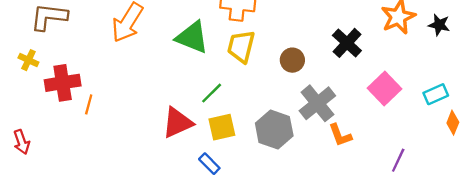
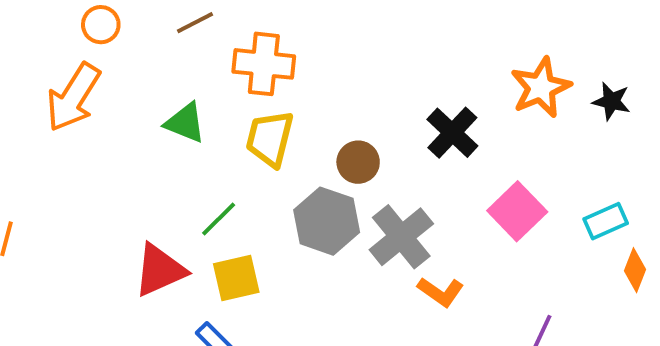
green triangle: (192, 37) -> (185, 123), size x0.7
gray hexagon: (274, 129) -> (327, 221), moved
orange L-shape: (340, 135) -> (441, 292), turned -35

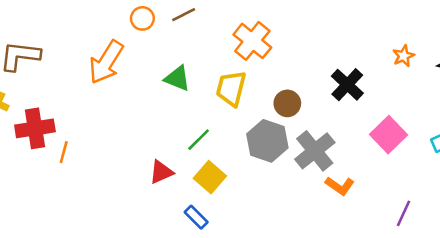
orange circle: (101, 25) -> (142, 18), moved
orange cross: (264, 64) -> (252, 41), moved, turned 33
orange star: (541, 87) -> (403, 56), size x0.6
red triangle: (160, 270) -> (161, 172), size x0.7
yellow square: (236, 278) -> (210, 177), turned -36

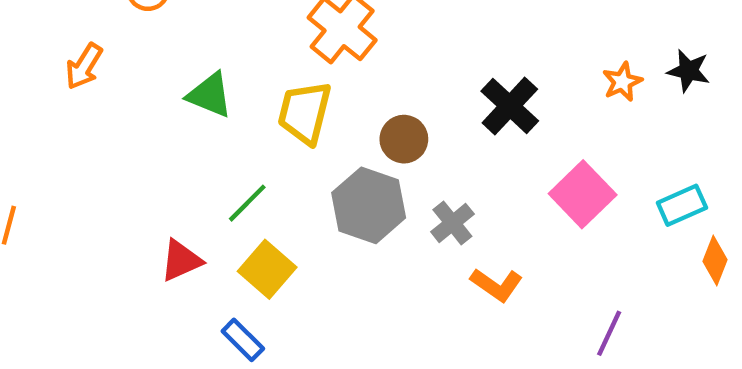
orange star: (403, 56) -> (622, 82), moved
orange arrow: (106, 62) -> (84, 66), size x0.6
gray cross: (315, 151) -> (452, 223), size x0.6

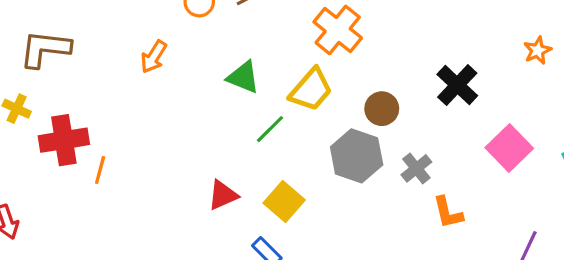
orange star: (622, 82) -> (538, 50), moved
yellow trapezoid: (305, 113) -> (311, 90), turned -153
green line: (247, 203) -> (270, 129), moved
orange L-shape: (497, 285) -> (448, 213), turned 42

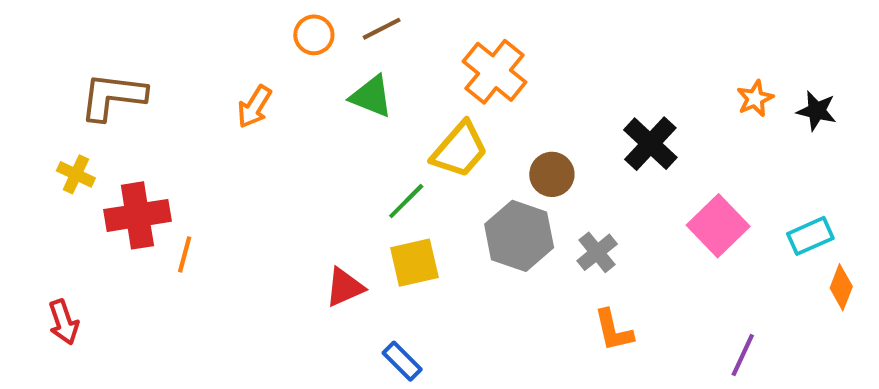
green triangle: (243, 77) -> (371, 96), moved
yellow square: (284, 201) -> (414, 263), moved, turned 36
orange L-shape: (448, 213) -> (613, 330), moved

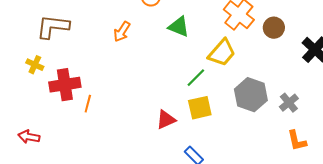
brown circle: (552, 174) -> (274, 28), moved
red arrow: (64, 322) -> (29, 137), turned 120

